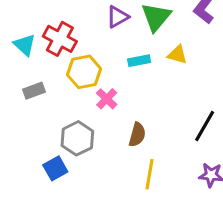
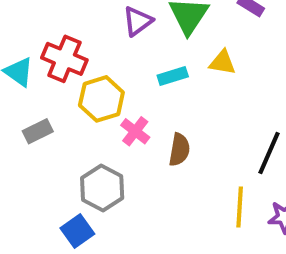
brown semicircle: (137, 135) -> (179, 150), moved
yellow line: (149, 174) -> (240, 207), moved

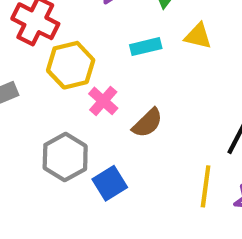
brown semicircle: (179, 150) -> (147, 123), turned 32
blue square: (77, 231) -> (110, 183), moved

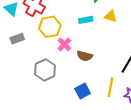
brown semicircle: (147, 123) -> (85, 56), turned 56
blue square: (110, 183) -> (83, 91), moved

